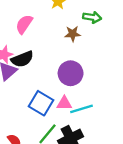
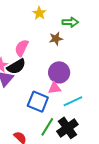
pink semicircle: (24, 24) -> (22, 48), moved
pink triangle: (64, 103) -> (55, 88), moved

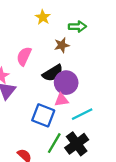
black semicircle: (16, 67) -> (53, 73), moved

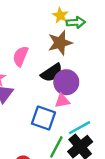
yellow star: (43, 17) -> (60, 15), moved
brown star: (62, 45) -> (60, 43), size x1.5
cyan line: (82, 114) -> (80, 128), moved

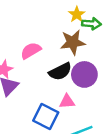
pink semicircle: (20, 56) -> (31, 51), turned 30
purple circle: (66, 82) -> (84, 74), moved

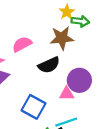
purple circle: (84, 74) -> (79, 80), moved
pink triangle: (67, 101) -> (67, 94), moved

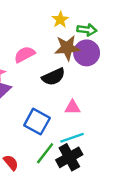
yellow star: (67, 12) -> (60, 20), moved
purple circle: (79, 80) -> (87, 53), moved

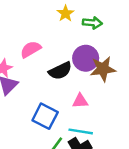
brown star: (67, 48) -> (103, 69), moved
purple circle: (87, 53) -> (86, 58), moved
cyan line: (72, 138) -> (81, 131), turned 30

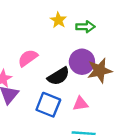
blue square: (45, 116) -> (48, 105), moved

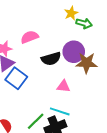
yellow star: (58, 20) -> (71, 13), moved
blue square: (48, 105) -> (16, 78), moved

